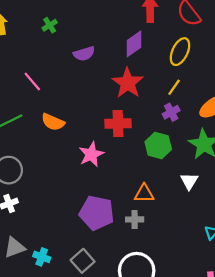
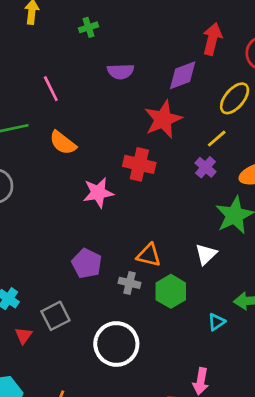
purple cross: (171, 112) -> (206, 167), turned -35
green hexagon: (158, 145) -> (171, 291), moved
purple pentagon: (97, 213) -> (87, 263), size x0.7

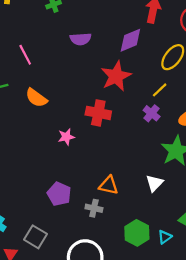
pink star: (98, 193) -> (66, 137), size x0.7
green hexagon: (171, 291) -> (137, 233), moved
gray square: (55, 316) -> (36, 237), turned -30

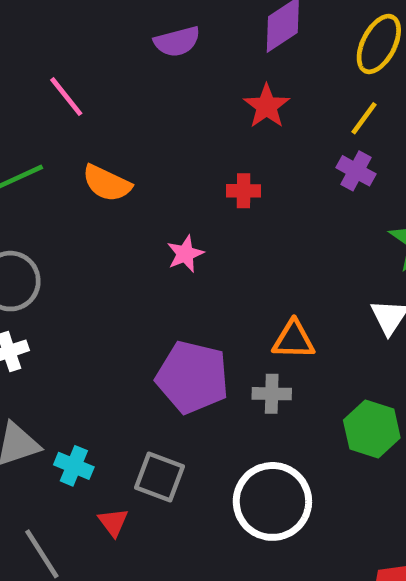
red star: (116, 76) -> (267, 106), size x0.7
red cross: (98, 113) -> (244, 191), size x0.6
purple pentagon: (59, 194) -> (192, 377), size x1.4

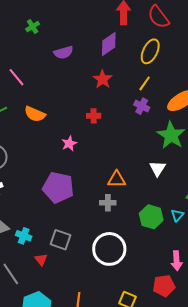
purple pentagon: (192, 377) -> (58, 187), moved

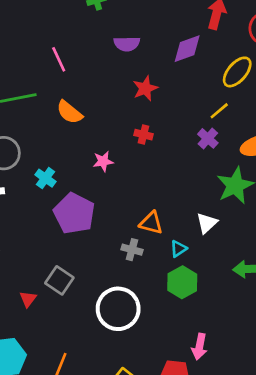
red star: (103, 79) -> (145, 88), moved
cyan triangle: (177, 215) -> (178, 249), moved
cyan cross: (24, 236) -> (45, 178), moved

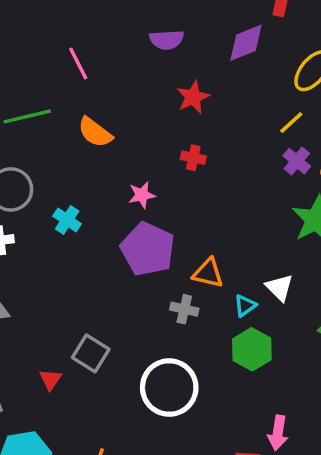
purple cross: (208, 138) -> (297, 161), moved
purple pentagon: (74, 213) -> (148, 249), moved
white triangle: (207, 223) -> (279, 288), moved, turned -30

